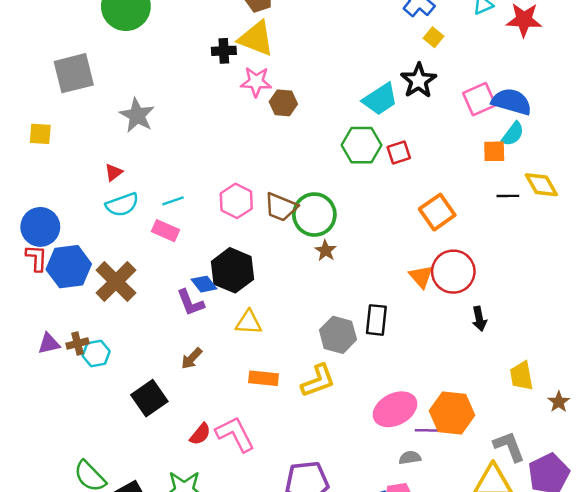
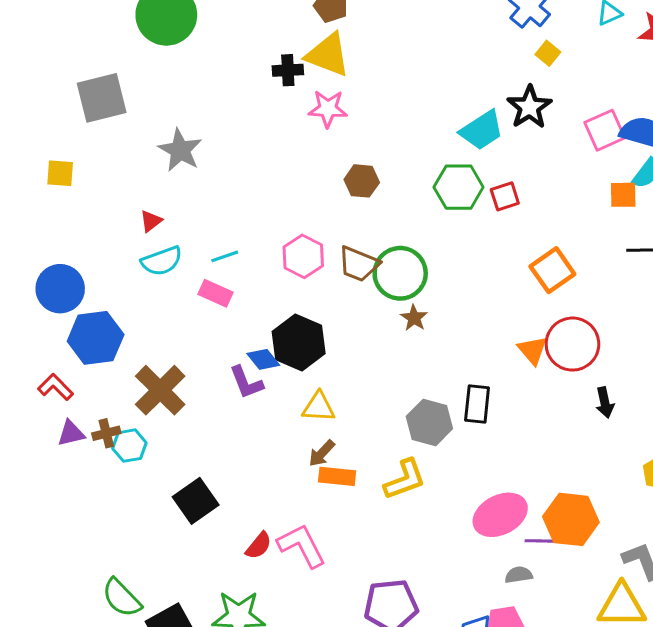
brown hexagon: (283, 103) -> (362, 181), moved
red L-shape: (37, 258) -> (56, 387), moved, turned -48
brown cross: (116, 282) -> (160, 390), moved
brown arrow: (192, 358) -> (322, 453), moved

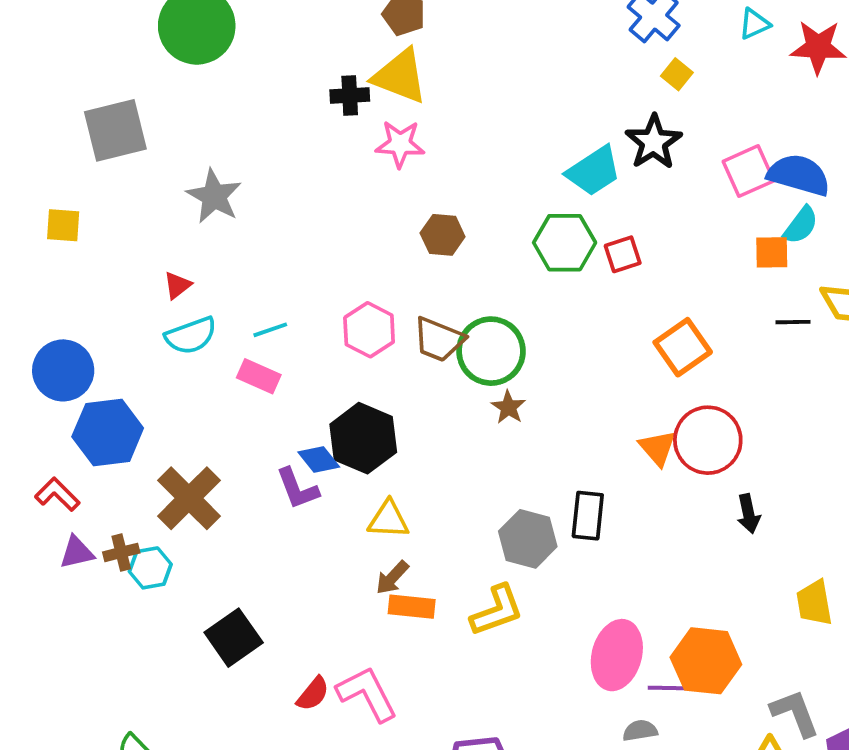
pink ellipse: (500, 515) -> (617, 655), turned -48

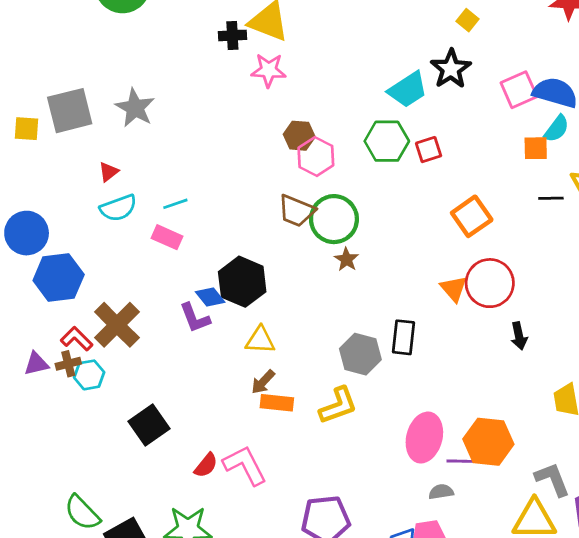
gray square: (115, 130) -> (70, 111), moved
pink hexagon: (369, 330) -> (316, 157), moved
red L-shape: (57, 494) -> (77, 339), moved

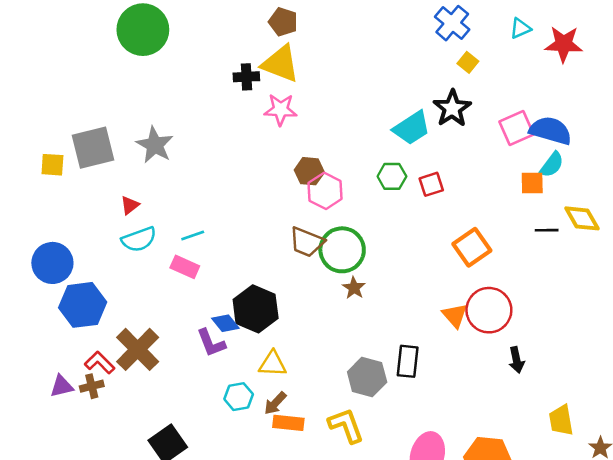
green hexagon: (387, 141) -> (392, 176), size x0.7
cyan hexagon: (89, 375) -> (239, 397), moved
yellow L-shape: (338, 406) -> (346, 425), turned -90

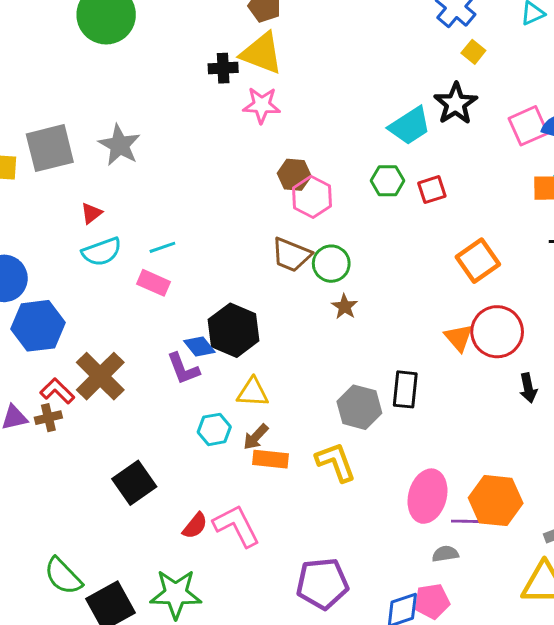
green circle: (342, 250) -> (331, 264), size x0.7

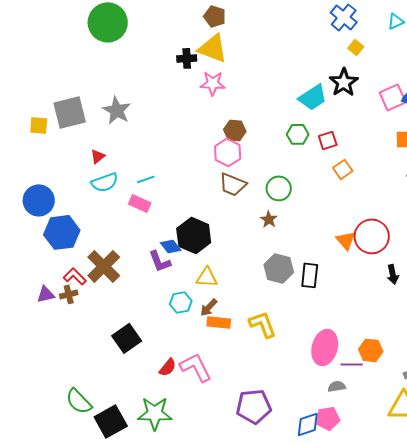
pink hexagon: (312, 197) -> (228, 152), moved
orange square: (478, 261) -> (343, 169), moved, size x0.7
green circle: (331, 264) -> (279, 188), moved
gray hexagon: (359, 407) -> (279, 268), moved
orange hexagon: (496, 501) -> (371, 350), size x0.7

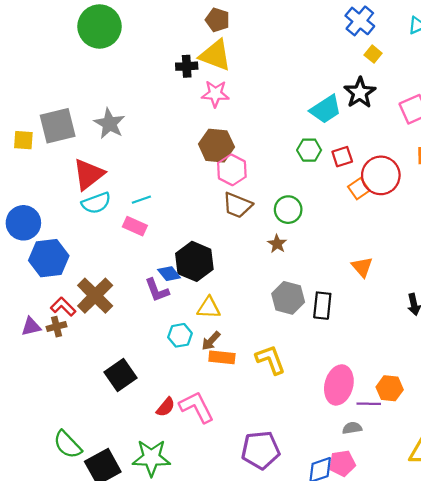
brown hexagon: (235, 130) -> (216, 146), moved, size x1.4
red triangle: (98, 156) -> (88, 174), size x2.0
red circle: (372, 236) -> (381, 175), moved

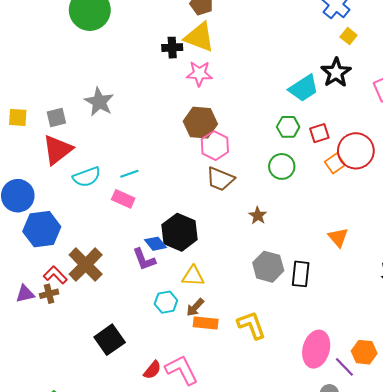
gray square: (58, 126) -> (56, 117), moved, size x0.6
red triangle: (88, 174) -> (57, 150), moved
green circle: (288, 210) -> (282, 166), moved
purple line: (369, 404) -> (344, 367), turned 45

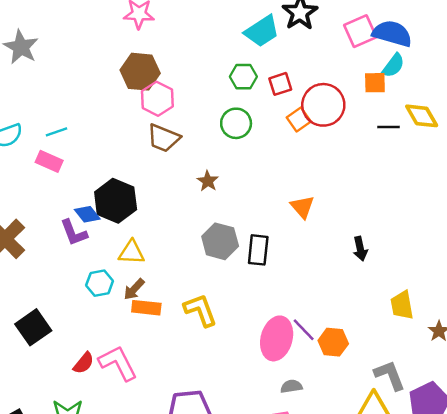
purple line: (344, 367) -> (304, 330), moved

